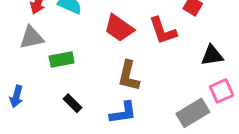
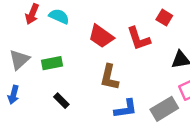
gray triangle: (31, 38) -> (19, 60), moved, turned -30
blue L-shape: (123, 113) -> (126, 109), moved

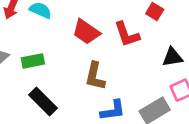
black rectangle: (61, 101) -> (43, 102), size x1.6

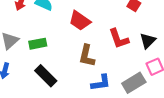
red L-shape: (127, 34) -> (119, 39), moved
black triangle: (172, 57) -> (148, 41), turned -36

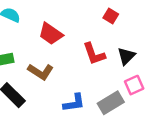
brown L-shape: (87, 56) -> (41, 72), moved, turned -70

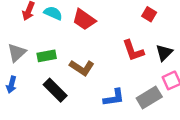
red trapezoid: (51, 34) -> (84, 20), moved

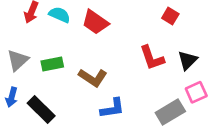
black rectangle: (55, 90) -> (41, 109), moved
blue L-shape: (114, 98) -> (112, 108), moved

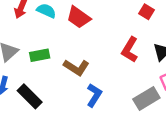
red L-shape: (152, 58) -> (130, 50), turned 50
blue L-shape: (112, 108) -> (94, 95), turned -50

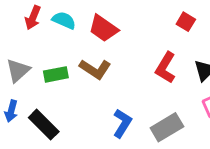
brown L-shape: (76, 67) -> (95, 69), moved
gray rectangle: (146, 99) -> (167, 127), moved

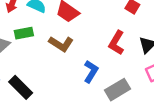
green rectangle: (56, 74) -> (24, 33), moved
blue L-shape: (122, 123) -> (91, 71), moved

